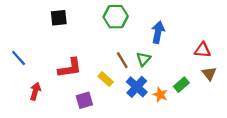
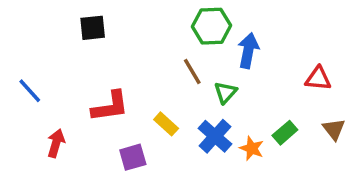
green hexagon: (116, 17) -> (212, 26), moved
brown line: (122, 60) -> (192, 72), moved
brown triangle: (209, 73) -> (334, 129), moved

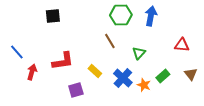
blue arrow: (248, 51) -> (151, 16), moved
green triangle: (225, 92) -> (139, 53), moved
red arrow: (56, 143) -> (32, 72), moved

